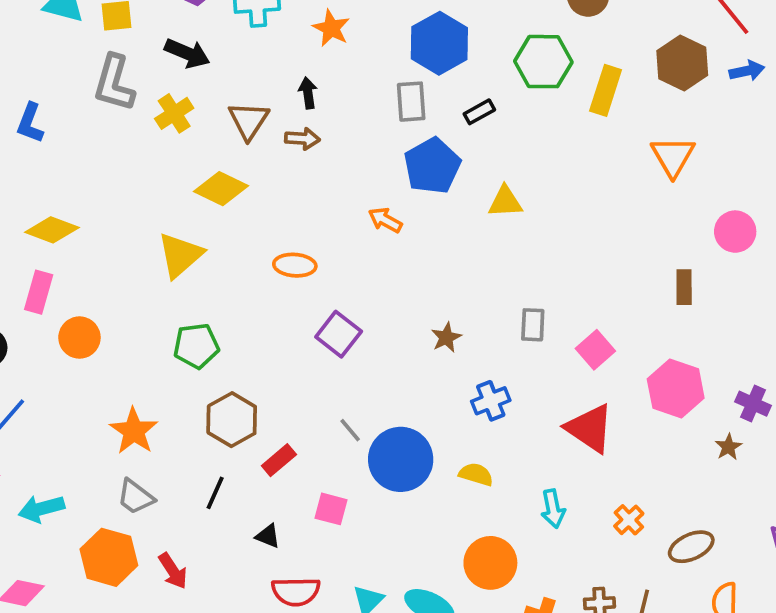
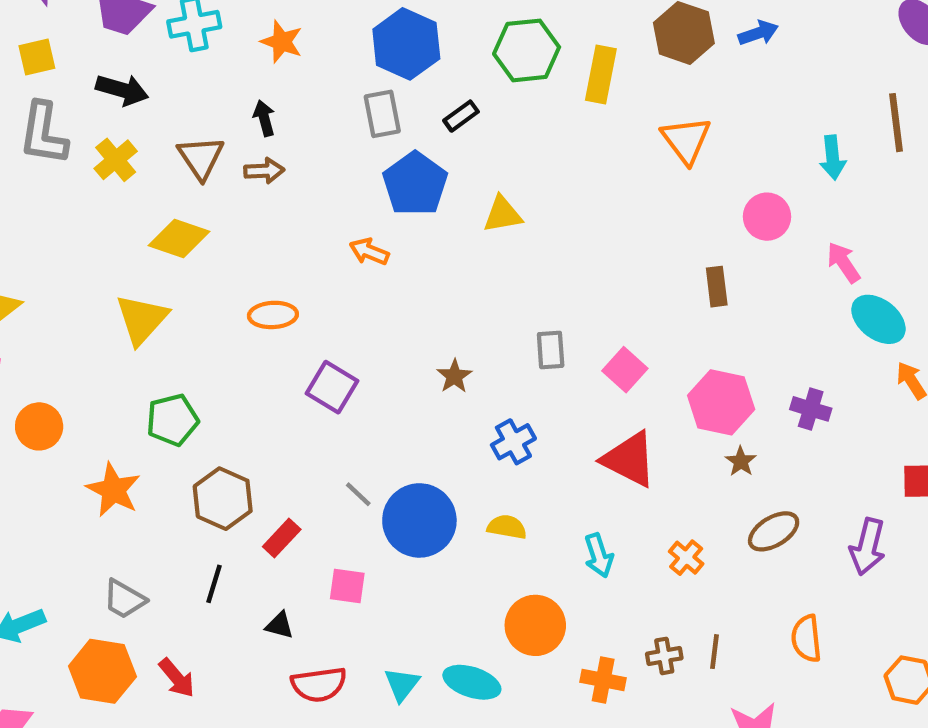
orange star: (134, 431) -> (113, 490), moved
brown star: (728, 447) -> (741, 461), moved
brown ellipse: (691, 547) -> (774, 531), moved

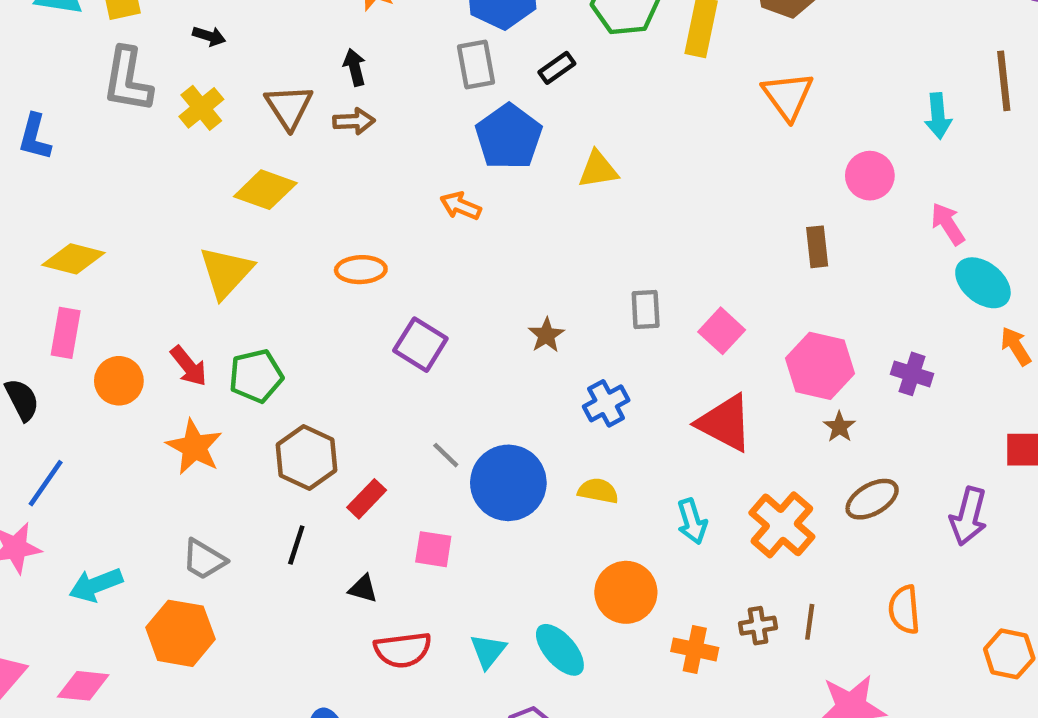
black arrow: (122, 90) -> (209, 36), size x0.6
orange cross: (686, 558) -> (782, 525), size x1.8
red arrow: (177, 678) -> (189, 366), moved
cyan ellipse: (472, 682) -> (560, 650), turned 30

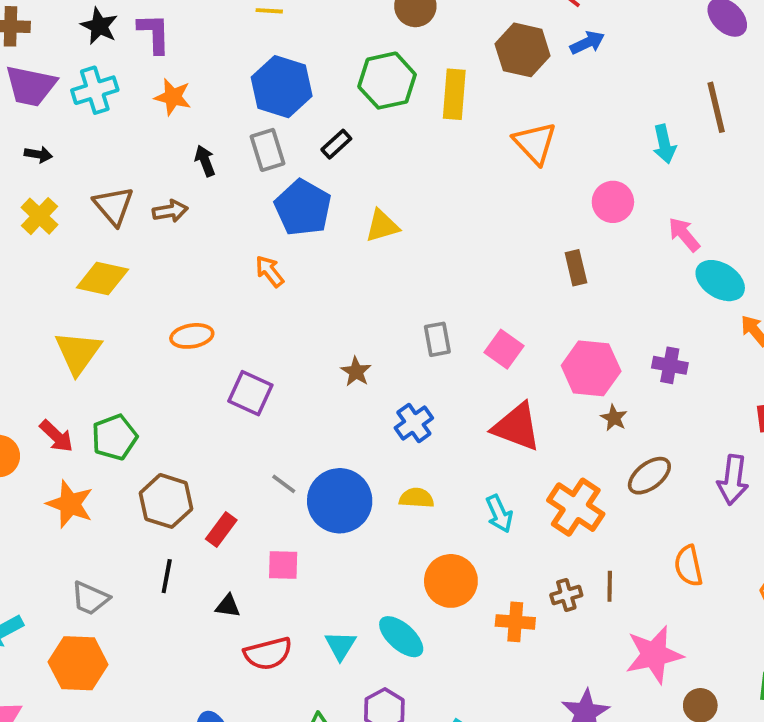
black arrow: (355, 67) -> (205, 161), moved
orange arrow: (461, 206) -> (270, 271), turned 36

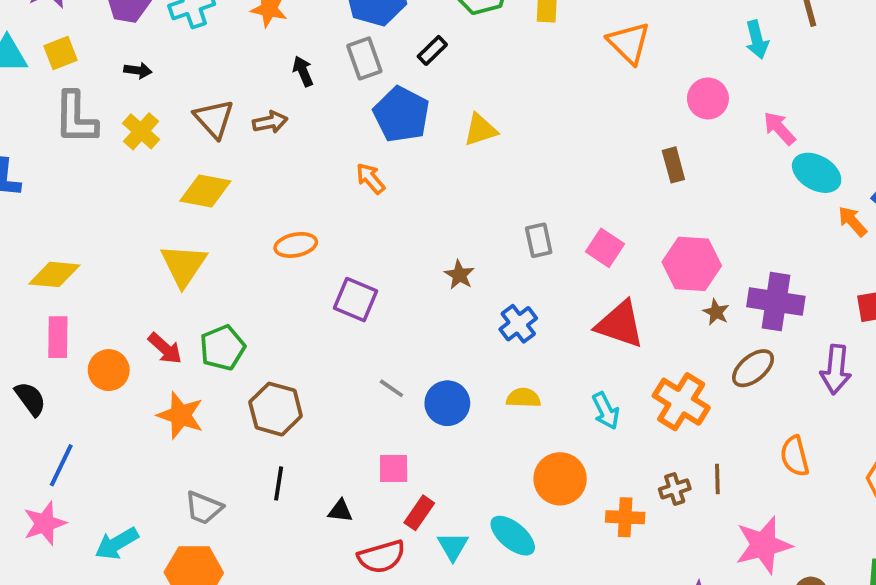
purple cross: (670, 365) -> (776, 302), moved, size x1.6
blue circle: (340, 501) -> (447, 403), size x0.7
red rectangle: (221, 529) -> (419, 513), moved

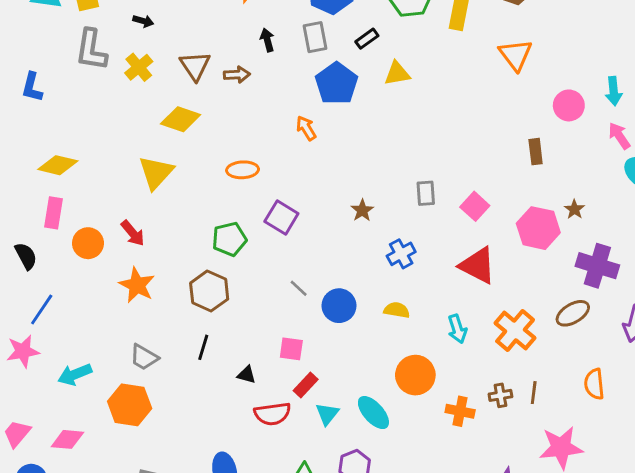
cyan arrow: (757, 40) -> (614, 91), moved
yellow triangle: (480, 130) -> (397, 73), moved
brown star: (716, 312) -> (574, 209), moved
green pentagon: (222, 348) -> (229, 239), moved

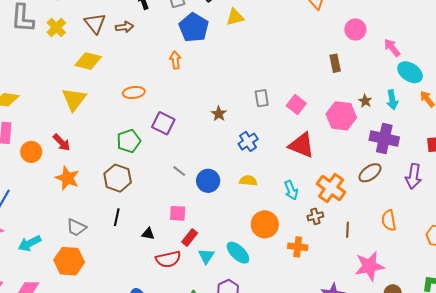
cyan arrow: (614, 91) -> (392, 100), moved
orange arrow: (306, 128) -> (175, 60), turned 30
brown cross: (500, 395) -> (315, 216), moved

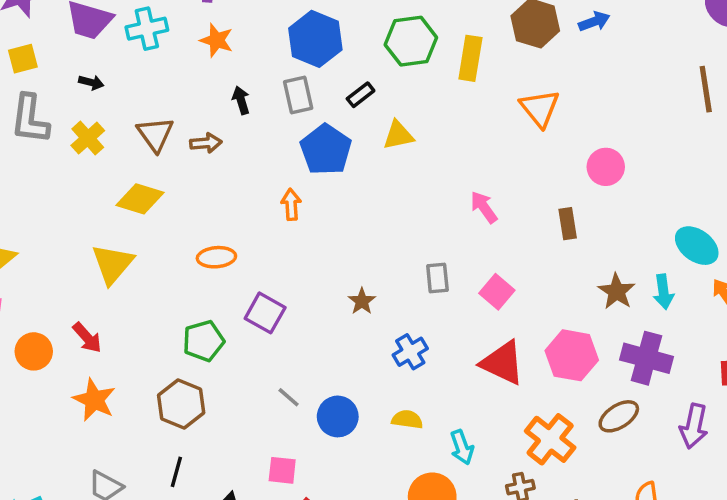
pink arrow: (392, 48) -> (484, 207), moved
brown star: (365, 101) -> (617, 291), size x1.5
pink hexagon: (341, 116) -> (572, 355), moved
cyan arrow: (291, 190) -> (462, 447), moved

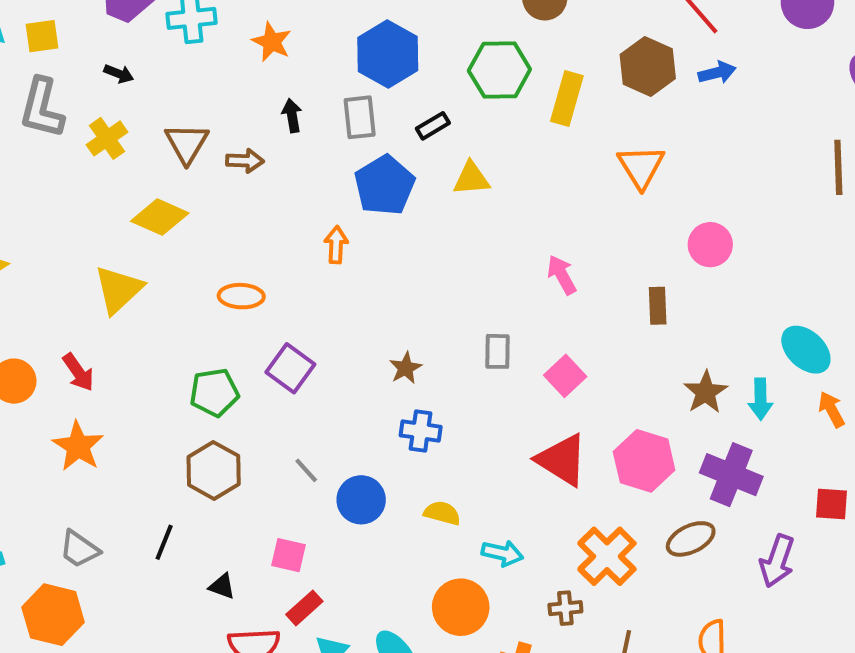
blue cross: (410, 352) -> (421, 431), moved, turned 32
brown hexagon: (181, 404) -> (214, 470), moved
cyan arrow: (462, 447) -> (502, 553), turned -64

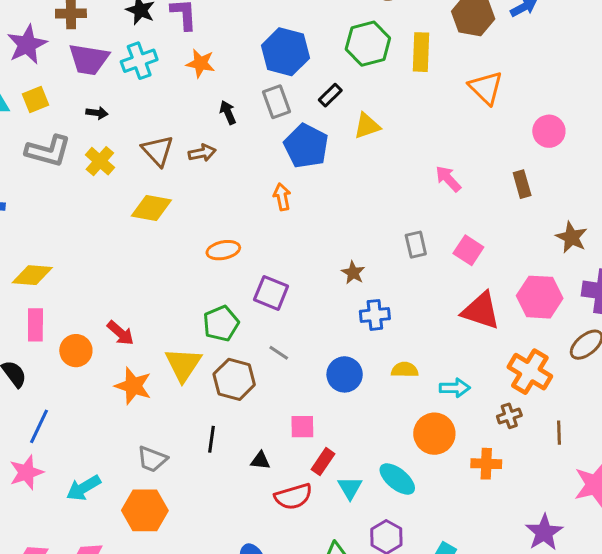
gray L-shape: (42, 108) -> (48, 151), turned -75
yellow triangle: (118, 289) -> (183, 364), moved
gray line: (306, 470) -> (279, 353), moved

